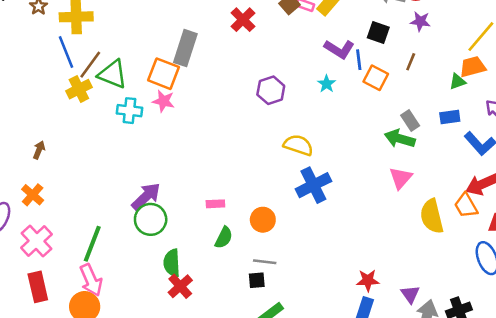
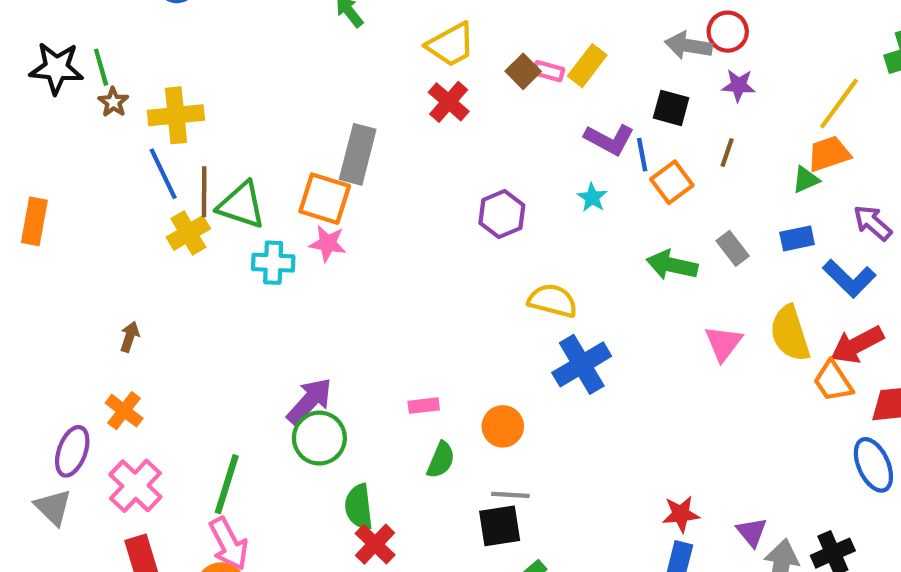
brown line: (90, 65) -> (204, 192), turned -32
orange square: (376, 78) -> (672, 182), turned 30
green arrow: (400, 139) -> (672, 265), moved
yellow semicircle: (432, 216) -> (790, 333), moved
black square: (257, 280) -> (500, 526), size x1.5

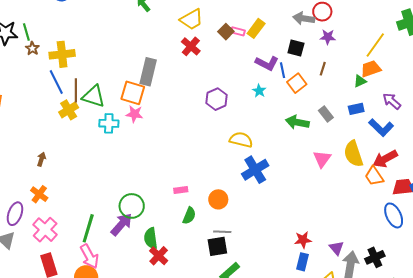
purple arrow: (309, 401) -> (122, 224), moved

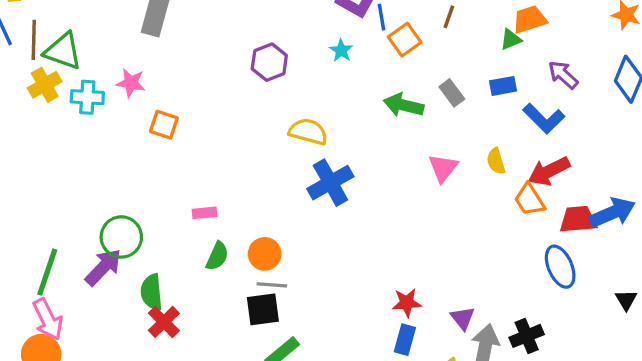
orange square: (133, 93) -> (164, 125), moved, size x0.7
yellow cross: (69, 110) -> (45, 85), moved
yellow semicircle: (353, 154) -> (496, 161), size x0.6
orange circle: (218, 199) -> (265, 254), moved

